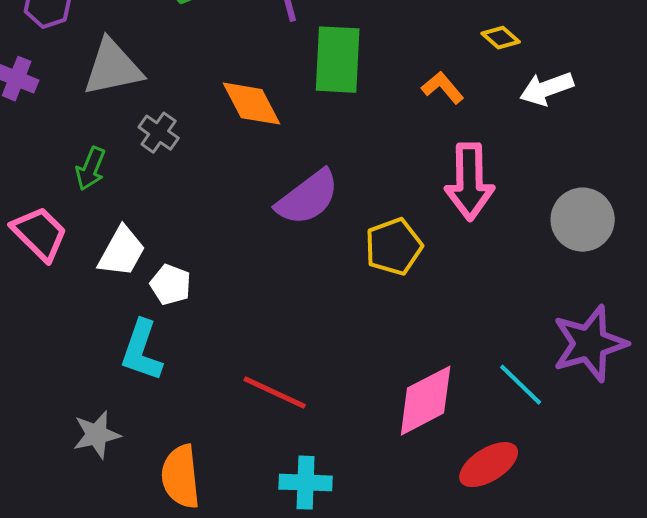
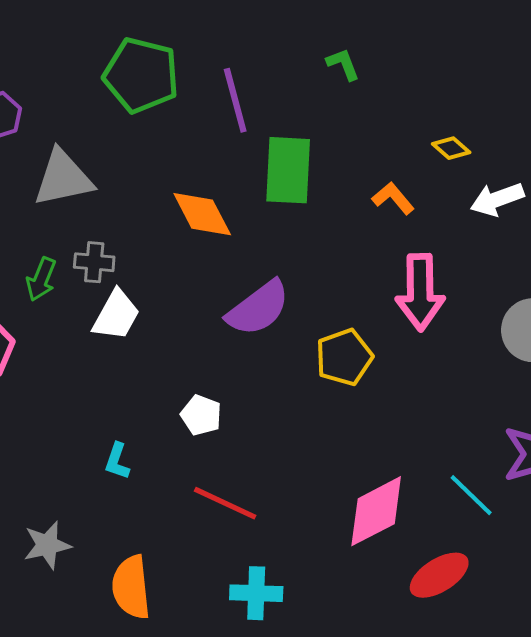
gray cross: (159, 133) -> (94, 262), moved, turned -30
white trapezoid: (122, 252) -> (116, 315), moved
white pentagon: (171, 285) -> (201, 415), moved
cyan L-shape: (142, 351) -> (117, 461), moved, size x0.6

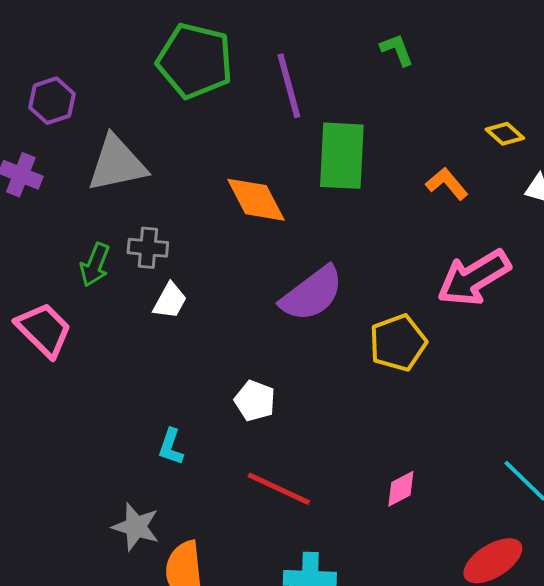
pink arrow: (420, 292) -> (474, 278), turned 60
white trapezoid: (116, 315) -> (170, 301), size x0.7
pink diamond: (376, 511) -> (401, 489), moved, size x0.5
gray star: (47, 545) -> (136, 527), moved, turned 30

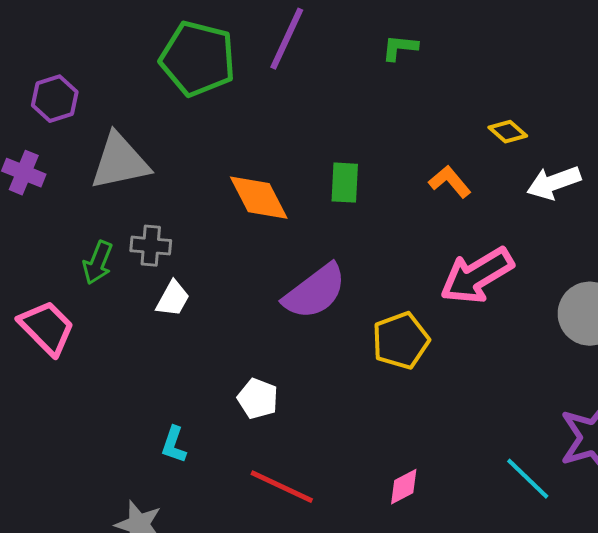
green L-shape: (397, 50) -> (400, 48), turned -63
purple line: (289, 86) -> (287, 39), moved, turned 40
green rectangle: (342, 156) -> (345, 183), moved, size x0.6

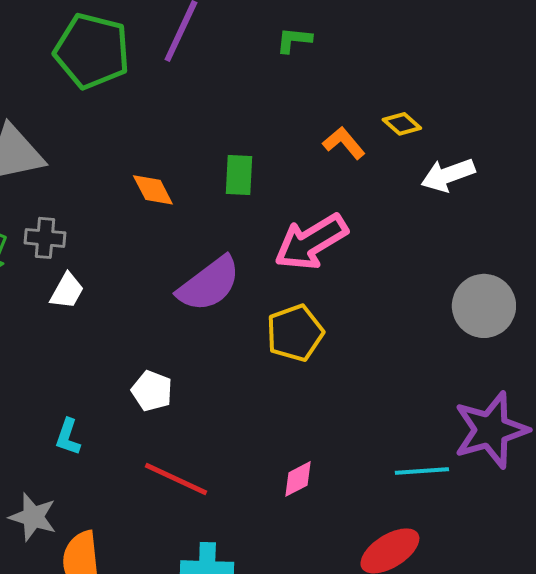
orange L-shape: (450, 182) -> (344, 143), moved
orange diamond: (259, 198) -> (153, 190), size x0.7
pink arrow: (477, 276) -> (311, 242), moved
cyan line: (528, 479) -> (422, 471), turned -48

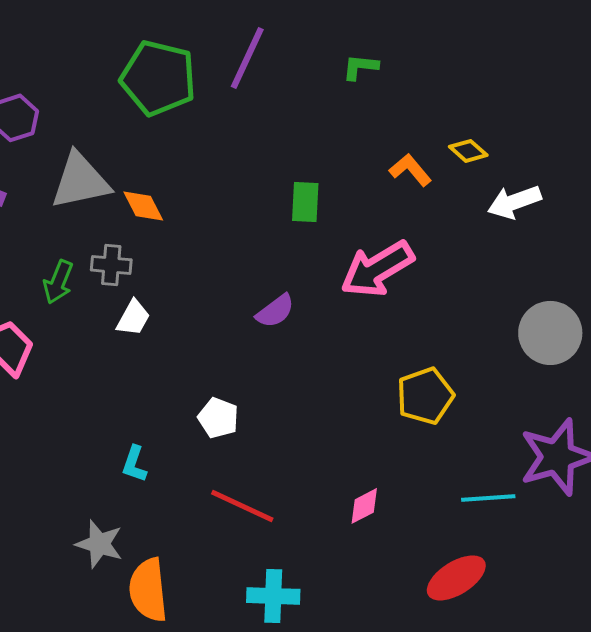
orange diamond: (153, 190) -> (143, 206), moved
purple semicircle: (209, 284) -> (275, 311), size x0.6
yellow pentagon: (295, 333) -> (425, 396), moved

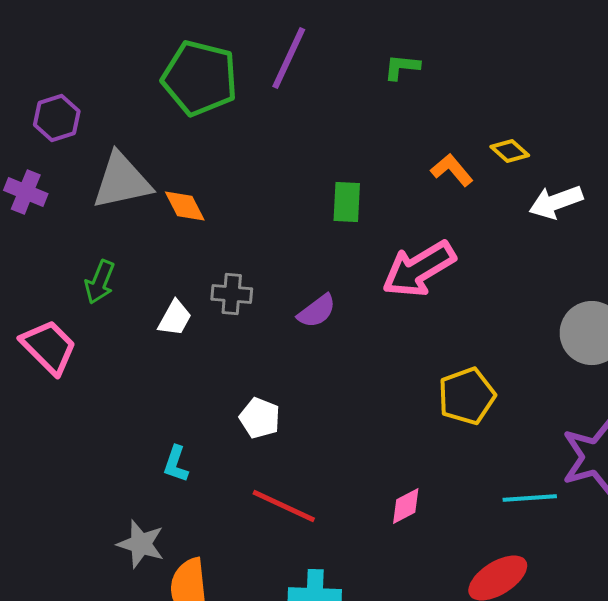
gray cross: (111, 265) -> (232, 294), moved

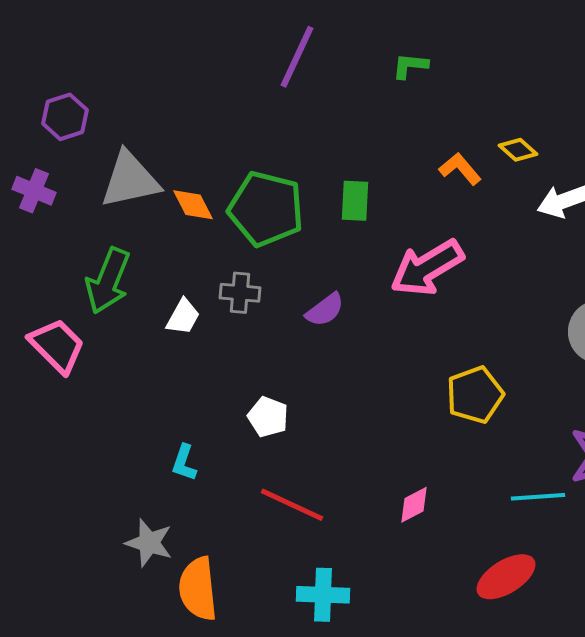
green pentagon: (200, 78) -> (266, 209), moved
green arrow: (100, 282) -> (108, 281), size x1.5

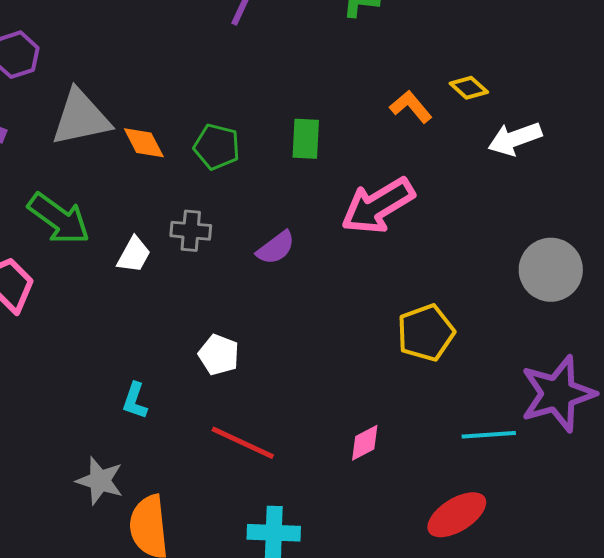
green pentagon: (266, 209) -> (217, 147), size x0.6
green arrow: (108, 281) -> (59, 219), turned -76

